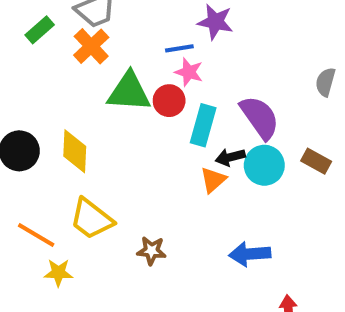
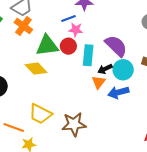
yellow diamond: (75, 151) -> (36, 69), moved, turned -35
brown star: (151, 251) -> (74, 124), size x1.6
blue arrow: (250, 254) -> (118, 92), moved

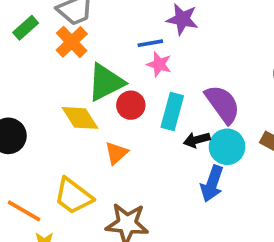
green triangle: (47, 46) -> (106, 82), turned -30
red circle: (68, 46) -> (131, 105), moved
orange triangle: (99, 82) -> (116, 153), moved
blue arrow: (118, 92) -> (212, 184), turned -66

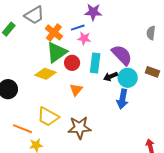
orange cross: (72, 42) -> (54, 32), moved
yellow diamond: (80, 118) -> (45, 74), turned -30
orange triangle: (116, 153) -> (76, 90), moved

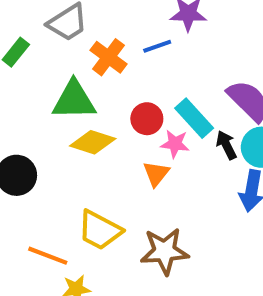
pink star: (84, 38) -> (175, 144), moved
green triangle: (57, 52) -> (74, 100), moved, turned 35
cyan rectangle: (95, 63) -> (194, 118), turned -48
black arrow: (111, 76) -> (226, 145), turned 88

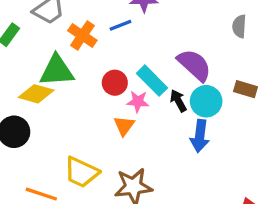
yellow diamond: (93, 142) -> (36, 94), moved

